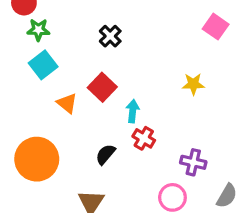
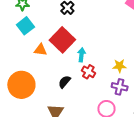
yellow star: (193, 84) -> (120, 66), moved
red square: (102, 87) -> (62, 40), size x1.4
orange triangle: (67, 103) -> (40, 50), turned -32

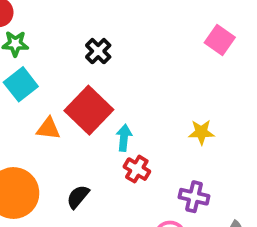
yellow star: (120, 66) -> (201, 132), moved
black semicircle: (64, 82) -> (78, 197), moved

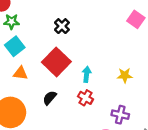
orange triangle: (48, 129) -> (20, 73), moved
cyan arrow: (124, 138) -> (87, 74), moved
black semicircle: (78, 197) -> (50, 98), moved

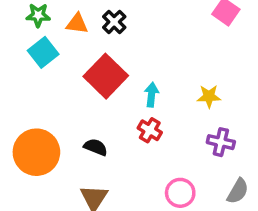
orange triangle: (20, 73) -> (77, 24), moved
black semicircle: (50, 98) -> (96, 147), moved, turned 72
purple cross: (120, 115) -> (221, 142), moved

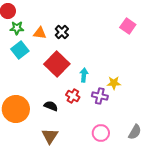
yellow star: (209, 96) -> (114, 83), moved
red cross: (150, 130) -> (73, 96), moved
purple cross: (221, 142) -> (100, 96), moved

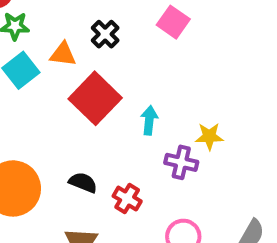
pink square: (128, 26) -> (173, 22), moved
orange triangle: (40, 33) -> (63, 54), moved
red cross: (73, 96) -> (127, 199), moved

